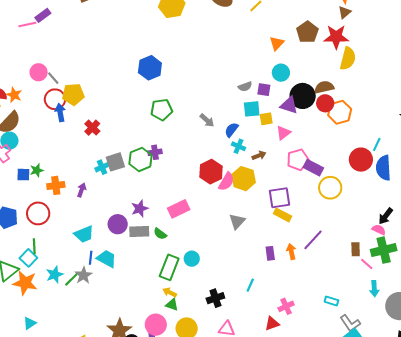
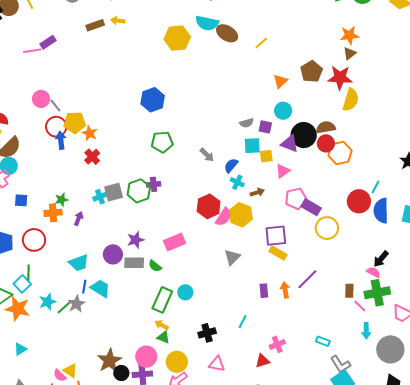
orange star: (14, 95) -> (90, 133), moved
green star: (37, 170) -> (61, 200), moved

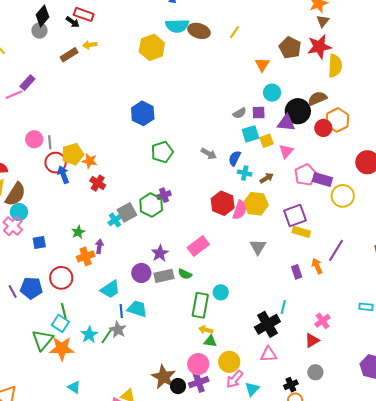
gray line: (55, 105) -> (50, 142), turned 48
red circle: (326, 143) -> (323, 128), moved
orange cross: (53, 213) -> (86, 256), moved
black cross: (207, 333) -> (267, 324), moved, size x1.4
cyan triangle: (20, 349) -> (74, 387), turned -40

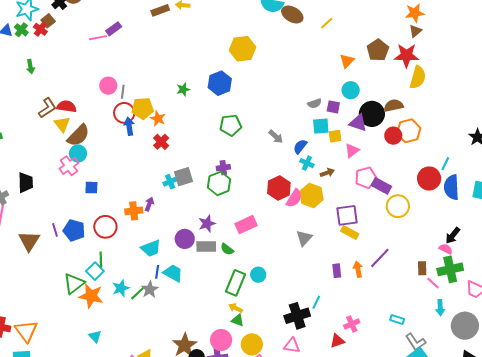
yellow hexagon: (152, 47) -> (242, 49), moved
green hexagon: (151, 205) -> (219, 183), moved
green star: (78, 232) -> (183, 89), moved

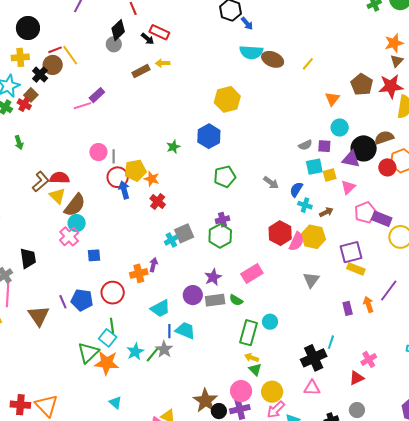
green triangle: (238, 320) -> (255, 369), turned 32

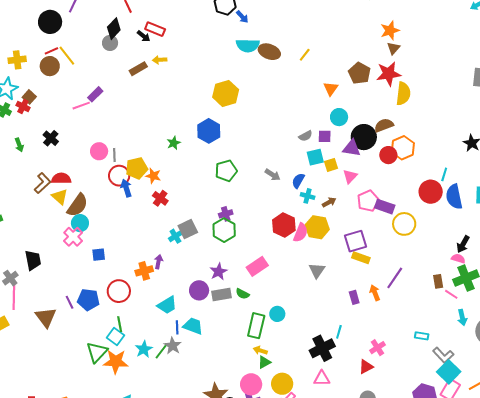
black circle: (28, 28) -> (50, 22), moved
black cross: (40, 75) -> (51, 138), moved
green triangle: (255, 369) -> (264, 362), turned 48

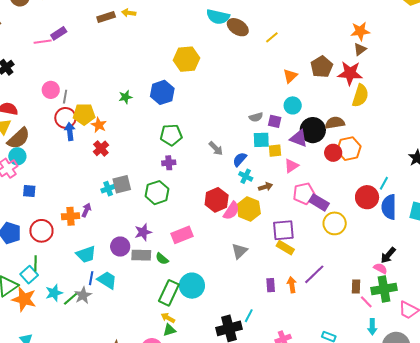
purple cross: (226, 214) -> (169, 163), moved
cyan circle: (277, 314) -> (192, 286), size x1.6

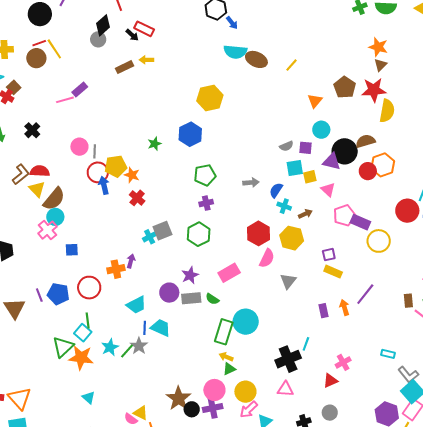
orange star: (360, 31) -> (378, 47), turned 30
gray arrow: (216, 148) -> (251, 183), turned -42
pink triangle: (291, 166) -> (328, 190), turned -35
pink semicircle: (231, 211) -> (267, 258), moved
purple square: (283, 230) -> (329, 255), size x0.6

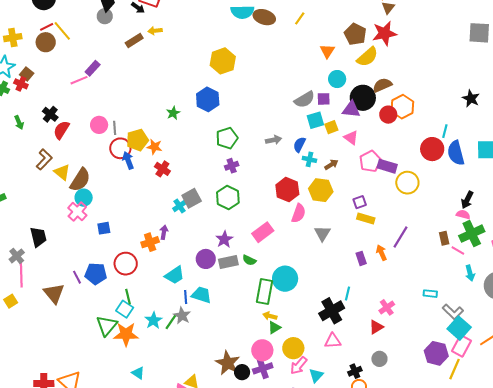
yellow semicircle: (387, 111) -> (367, 57), moved, turned 45
gray semicircle: (286, 146) -> (305, 99), size x1.5
red semicircle: (40, 171) -> (61, 130), moved, turned -54

